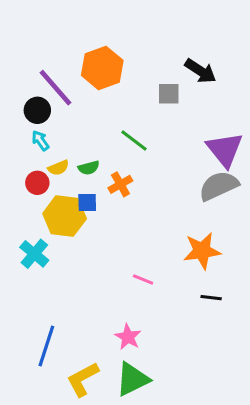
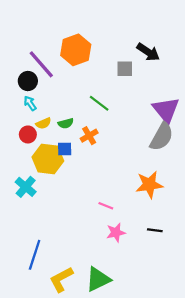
gray semicircle: (219, 186) -> (162, 137), turned 144
black line: (211, 298) -> (155, 230), moved
pink star: (128, 337) -> (116, 233), moved, turned 30

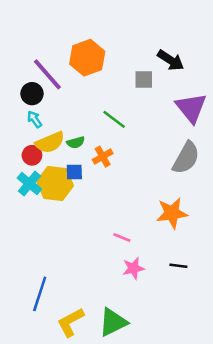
purple triangle: (166, 110) -> (191, 108), moved
yellow semicircle: (43, 123) -> (50, 142), size x1.6
cyan cross: (26, 187) -> (29, 184), moved

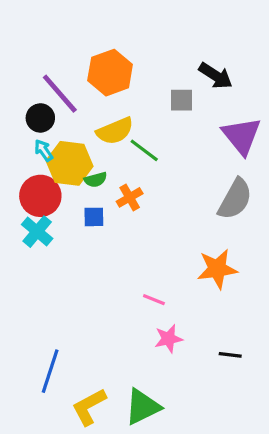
yellow semicircle: (50, 142) -> (115, 131), moved
red circle: (32, 155) -> (40, 196), size x1.6
yellow hexagon: (55, 184) -> (70, 163), moved
black line: (178, 266) -> (230, 355), moved

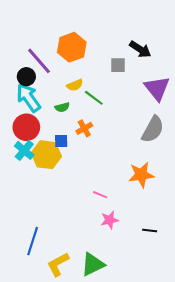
yellow semicircle: (115, 131) -> (75, 85), size x0.7
cyan arrow: (44, 150) -> (28, 98), size x2.0
yellow hexagon: (70, 163) -> (46, 155), moved
green semicircle: (96, 180) -> (62, 107), moved

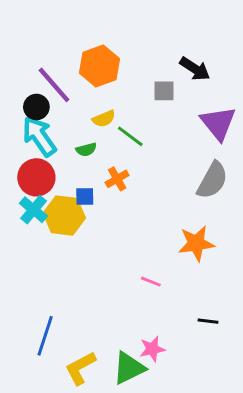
pink line: (100, 195) -> (151, 282), moved
pink star: (110, 220) -> (152, 349), moved

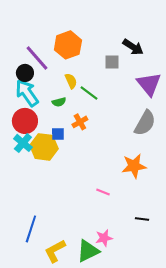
yellow semicircle: (104, 119) -> (71, 81), turned -91

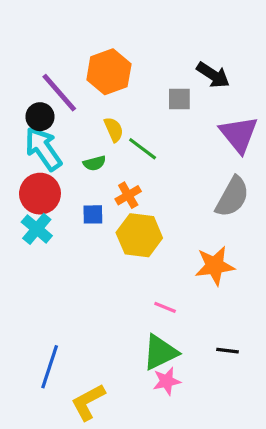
yellow hexagon: (44, 147) -> (139, 235), moved
green triangle: (88, 251) -> (160, 352), moved

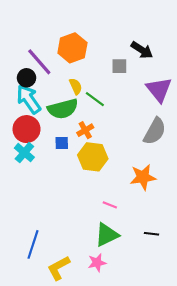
green semicircle: (94, 163) -> (63, 109), size x2.0
pink star: (167, 381) -> (97, 263), moved

